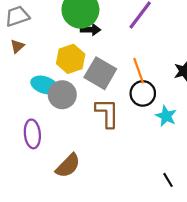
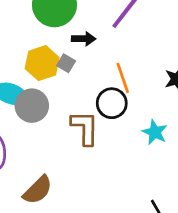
black arrow: (91, 30) -> (84, 39), moved
gray square: (100, 73) -> (66, 63), moved, size x0.5
black circle: (143, 93) -> (112, 103), moved

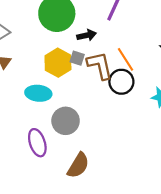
gray circle: (32, 106) -> (66, 121), moved
brown L-shape: (85, 128) -> (100, 66), moved

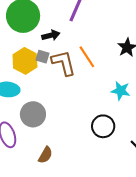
black circle: (121, 82) -> (103, 126), moved
brown semicircle: (78, 165) -> (45, 155), size x0.7

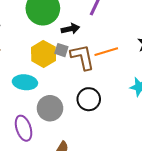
orange line: (87, 57) -> (106, 52), turned -75
black circle: (103, 126) -> (89, 99), moved

